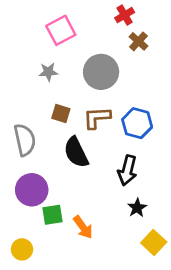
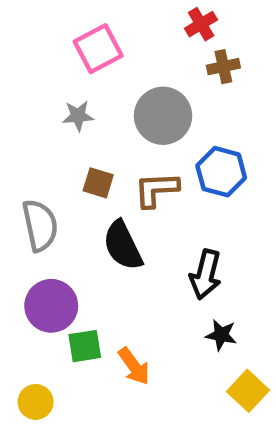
brown cross: (138, 41) -> (223, 67), turned 36
blue hexagon: (137, 123) -> (221, 172), moved
black star: (137, 208) -> (221, 335), turned -30

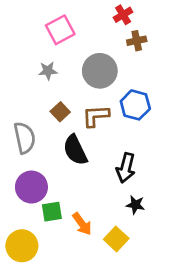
brown square: (98, 183) -> (60, 112), turned 30
yellow square: (248, 391) -> (116, 239), moved
yellow circle: (36, 402) -> (22, 246), size x1.5

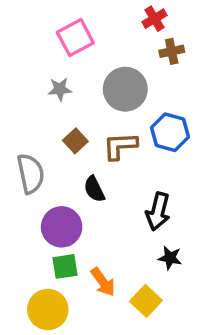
black semicircle: (75, 150) -> (94, 189), size x0.7
purple circle: (31, 187) -> (62, 227), moved
yellow circle: (22, 246) -> (48, 309), moved

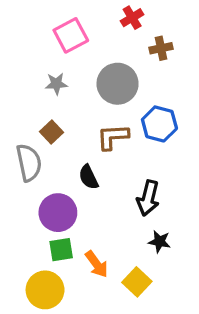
red cross: (155, 19) -> (132, 18), moved
brown square: (75, 141) -> (51, 132), moved

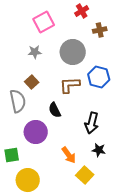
green square: (61, 250) -> (12, 155), moved
orange arrow: (97, 264) -> (69, 155), moved

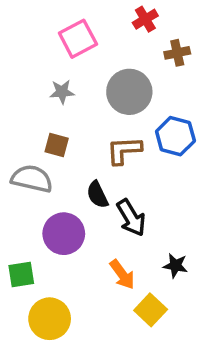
brown square: (32, 82) -> (57, 145), turned -32
gray semicircle: (18, 101) -> (32, 179), turned -65
black arrow: (92, 123) -> (131, 218), moved, turned -45

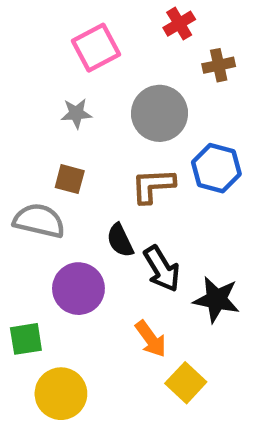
black star: (175, 266) -> (216, 300), moved, size x1.5

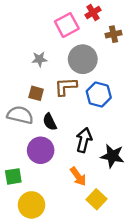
pink square: (96, 48) -> (67, 25), moved
blue hexagon: (216, 168) -> (99, 94), moved
brown L-shape: (153, 186) -> (66, 87), moved
black semicircle: (120, 240) -> (50, 122), moved
black arrow: (162, 269) -> (84, 140), turned -135

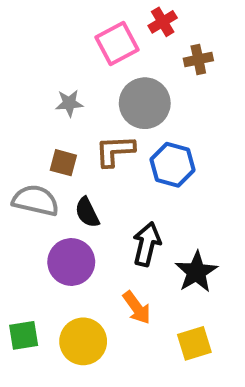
black star: (112, 156) -> (196, 272), turned 30
green square: (13, 176) -> (24, 335), moved
yellow square: (96, 199) -> (194, 343), moved, turned 30
yellow circle: (32, 205) -> (83, 341), moved

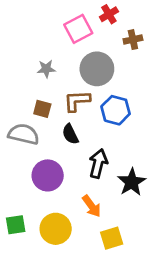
black semicircle: (87, 212) -> (70, 134), moved
yellow square: (194, 343) -> (112, 238), moved

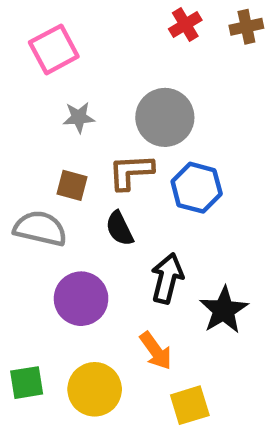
pink square: (78, 29) -> (54, 49), moved
brown cross: (133, 40) -> (246, 27), moved

